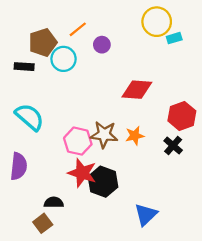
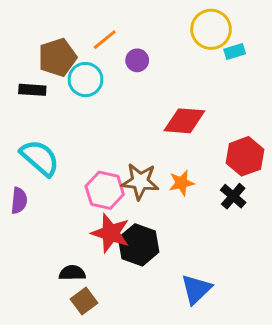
purple semicircle: (19, 166) -> (19, 201), moved, size x0.7
brown square: (43, 223) -> (84, 301), moved

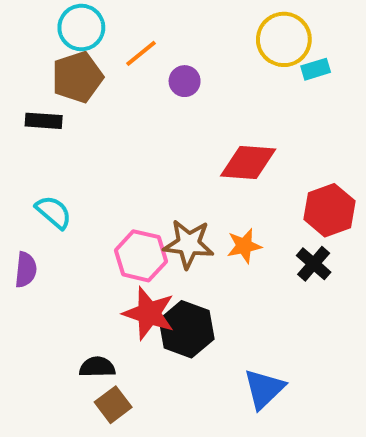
cyan circle: (85, 80) -> (81, 28), moved
cyan semicircle: (40, 158) -> (54, 212), size x0.7

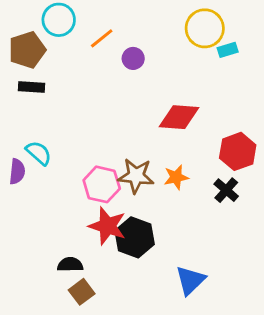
brown pentagon: (77, 77) -> (27, 50), moved
purple semicircle: (26, 270) -> (17, 172), moved

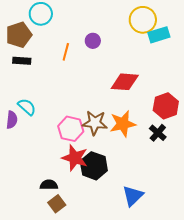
orange line: (102, 38) -> (66, 52), moved, turned -36
cyan rectangle: (228, 50) -> (159, 35), size x1.5
orange star: (176, 177) -> (123, 124), size x1.5

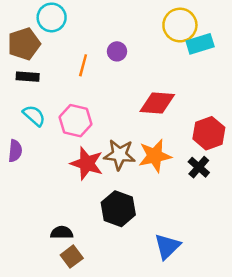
cyan semicircle: (27, 107) -> (34, 116), moved
pink hexagon: (71, 129) -> (75, 121), moved
red star: (75, 158) -> (87, 163), moved

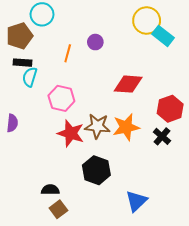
cyan rectangle: (200, 44) -> (163, 36), turned 55
cyan semicircle: (34, 116) -> (30, 77), moved, turned -114

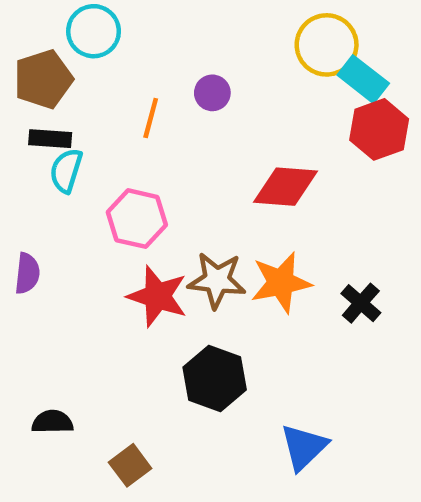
red hexagon: (170, 109) -> (379, 129), moved
black semicircle: (50, 190) -> (52, 422), moved

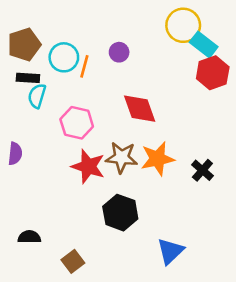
cyan circle: (94, 31) -> (64, 57), moved
red diamond: (285, 187) -> (140, 109), moved, turned 66

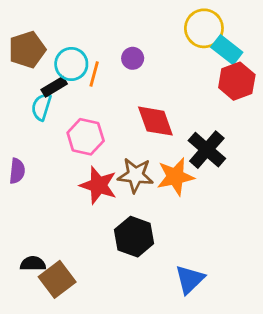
black rectangle: (28, 78) -> (54, 87), moved, turned -35
black cross: (202, 170) -> (207, 150), moved, size x1.5
brown square: (73, 261) -> (57, 279), moved, size x1.4

